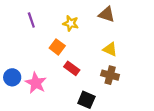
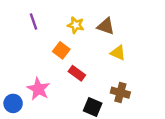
brown triangle: (107, 14) -> (106, 26), moved
brown cross: (110, 75) -> (120, 93), moved
blue circle: (12, 77) -> (13, 103), moved

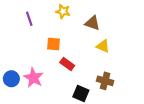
yellow star: (76, 25) -> (63, 11), moved
orange square: (61, 50) -> (53, 44), turned -32
blue circle: (13, 103) -> (11, 79), moved

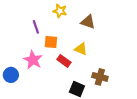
purple line: (29, 19) -> (36, 27), moved
yellow triangle: (103, 46) -> (81, 49), moved
pink star: (33, 78) -> (33, 60), moved

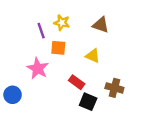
yellow star: (60, 11) -> (62, 23), moved
red rectangle: (64, 61) -> (77, 82), moved
blue circle: (11, 75) -> (13, 95), moved

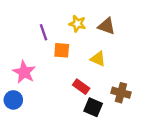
yellow star: (62, 23) -> (77, 24), moved
pink star: (38, 68) -> (24, 72), moved

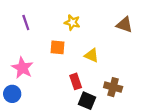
brown triangle: (106, 26) -> (124, 25), moved
purple line: (44, 32) -> (26, 22), moved
red rectangle: (81, 87) -> (76, 81), turned 35

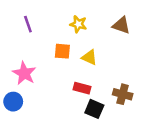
brown triangle: (124, 25) -> (121, 25), moved
yellow triangle: (92, 55) -> (89, 57), moved
red rectangle: (76, 81) -> (82, 88), turned -56

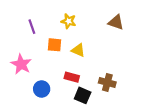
purple line: (28, 24) -> (32, 27), moved
brown triangle: (121, 25) -> (116, 22), moved
blue circle: (13, 102) -> (42, 89), moved

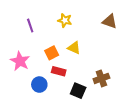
orange square: (55, 45) -> (52, 53), moved, turned -32
red rectangle: (72, 77) -> (59, 71), moved
brown cross: (107, 83) -> (101, 78), turned -35

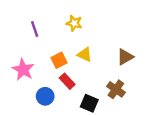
brown triangle: (110, 21) -> (125, 57), moved, turned -49
red rectangle: (59, 71) -> (67, 81), turned 32
brown cross: (101, 78) -> (116, 89), turned -35

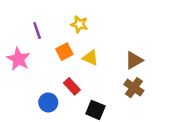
orange square: (59, 60) -> (64, 52), moved
pink star: (23, 70) -> (18, 59), moved
brown cross: (116, 89) -> (134, 88), moved

